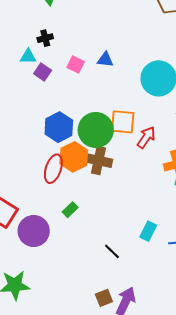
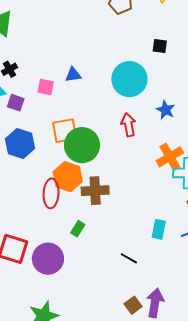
orange square: (123, 122) -> (65, 131), moved
blue hexagon: (59, 127) -> (20, 144), moved
red arrow: (146, 137) -> (128, 125), moved, turned -30
brown cross: (99, 160) -> (95, 191), moved

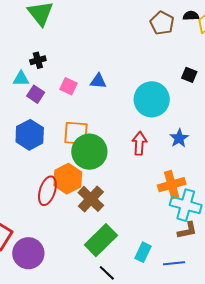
brown cross: (95, 191) -> (91, 199), turned 32
green rectangle: (78, 229) -> (101, 240), moved, size x2.0

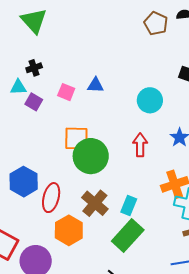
cyan circle: (152, 99) -> (150, 100), size x0.7
blue hexagon: (30, 135) -> (24, 182), moved
orange hexagon: (68, 179) -> (69, 230), moved
green rectangle: (101, 240) -> (128, 236), moved
cyan rectangle: (143, 252) -> (129, 206), moved

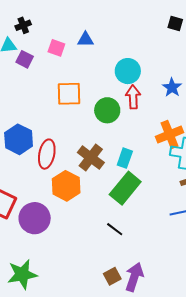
cyan circle: (150, 100) -> (128, 71), moved
green circle: (91, 156) -> (107, 110), moved, size x0.7

